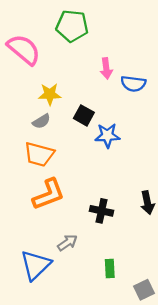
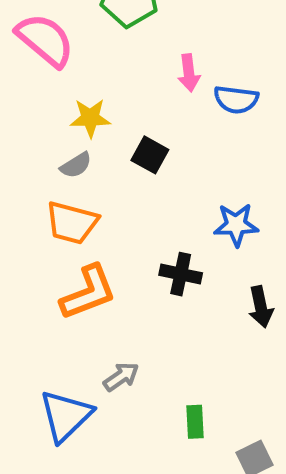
blue star: (107, 135) -> (236, 225), moved
black cross: (102, 211) -> (181, 274), moved

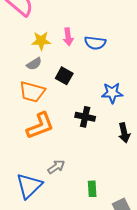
pink arrow: (189, 73) -> (68, 37), moved
blue semicircle: (236, 100) -> (95, 43), moved
black square: (150, 155) -> (64, 76), moved

